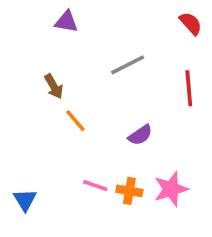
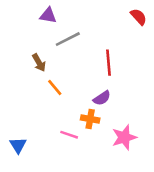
gray line: (128, 65) -> (68, 39), moved
red line: (189, 88) -> (108, 63), moved
orange cross: (129, 191) -> (90, 119), moved

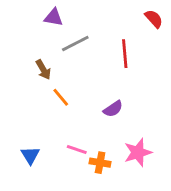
red line: (108, 63) -> (125, 54), moved
orange cross: (90, 119) -> (100, 163), moved
blue triangle: (18, 145) -> (30, 155), moved

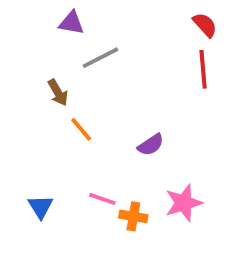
red line: (125, 54) -> (203, 69), moved

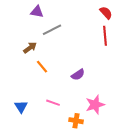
brown arrow: (58, 93) -> (30, 48), turned -96
orange cross: (133, 216) -> (76, 121), moved

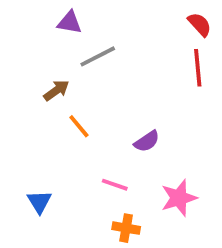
pink line: (53, 103) -> (115, 185), moved
orange cross: (76, 121) -> (126, 228), moved

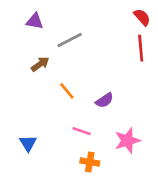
purple triangle: (70, 23) -> (35, 21), moved
orange line: (79, 126) -> (67, 91), moved

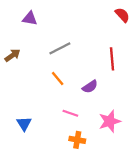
gray line: (70, 40) -> (60, 48), moved
red line: (141, 48) -> (112, 59), moved
brown arrow: (40, 64) -> (12, 55), moved

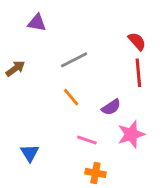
red semicircle: (122, 15) -> (137, 41), moved
pink star: (110, 121) -> (131, 134), moved

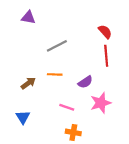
brown arrow: (15, 69) -> (28, 83), moved
orange line: (71, 97) -> (55, 74), turned -48

